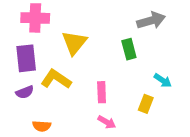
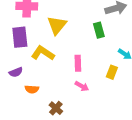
purple semicircle: (25, 92) -> (16, 72), moved

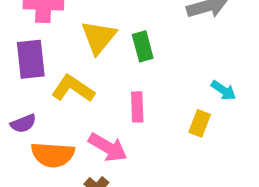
green rectangle: (99, 30) -> (143, 46), moved
pink arrow: (82, 86) -> (108, 147), moved, size x1.5
orange semicircle: (32, 89) -> (53, 155), size x1.6

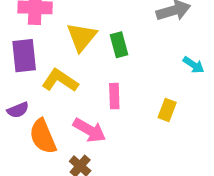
cyan arrow: (224, 90) -> (194, 65), moved
orange semicircle: (53, 155) -> (43, 136), turned 63

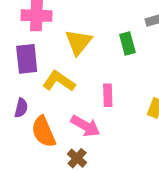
green rectangle: (119, 45) -> (127, 43), moved
purple semicircle: (18, 110) -> (21, 108), turned -54

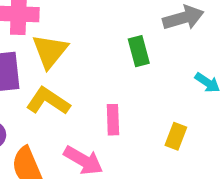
yellow triangle: (78, 42) -> (50, 51), moved

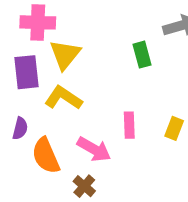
pink rectangle: (113, 120) -> (129, 125), moved

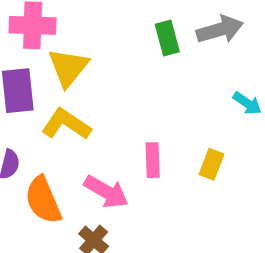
green rectangle: (142, 55) -> (167, 38), moved

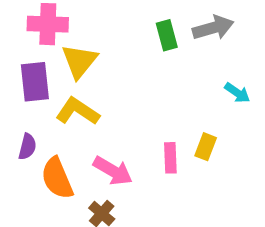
pink rectangle: (153, 160) -> (170, 158), moved

